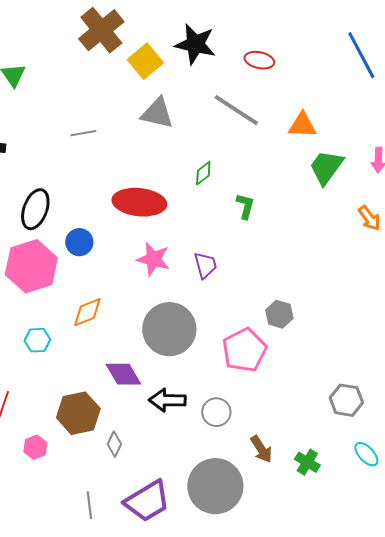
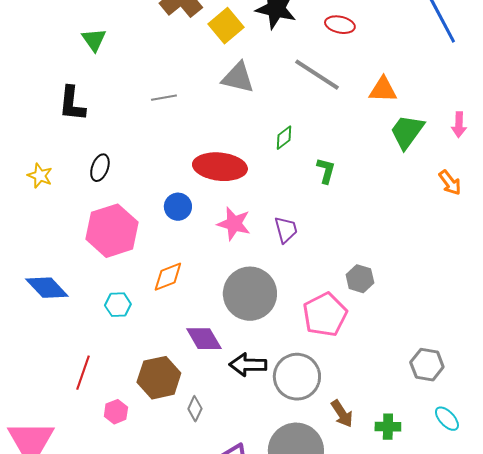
black ellipse: (35, 209) -> (100, 168), moved, size x0.7
blue circle: (79, 242) -> (178, 207), moved
gray circle: (216, 412) -> (297, 377), size x1.6
green cross: (307, 462) -> (388, 427), turned -30

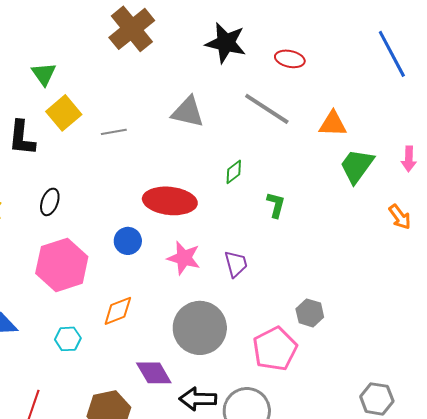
yellow square: (226, 26) -> (64, 113), moved

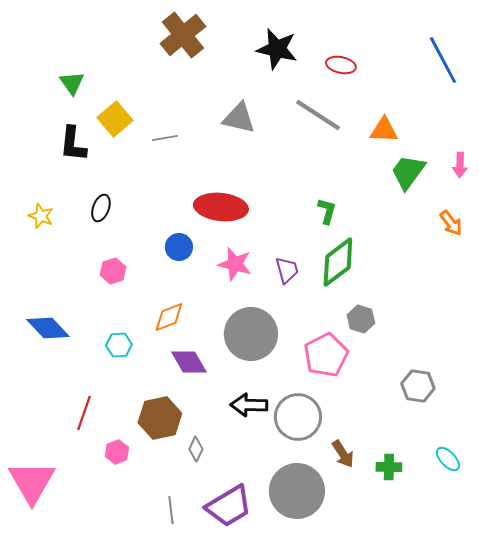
green triangle: (44, 74) -> (72, 83), moved
green diamond: (234, 172) -> (338, 262), moved, size x2.0
pink hexagon: (62, 265) -> (113, 271), size x0.5
purple diamond: (154, 373) -> (189, 362), moved
gray hexagon: (377, 399) -> (418, 386), moved

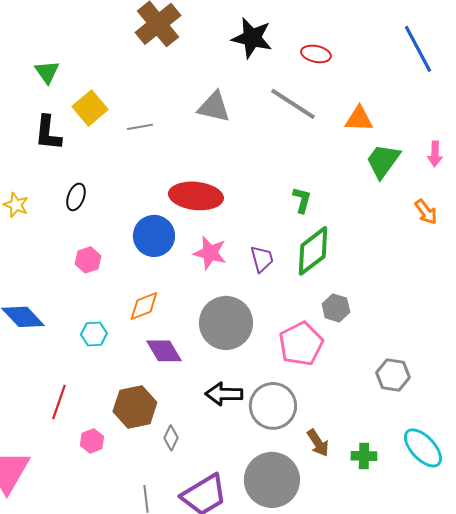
blue circle: (179, 247) -> (154, 236), size x1.5
cyan ellipse: (448, 459) -> (423, 448), size x1.6

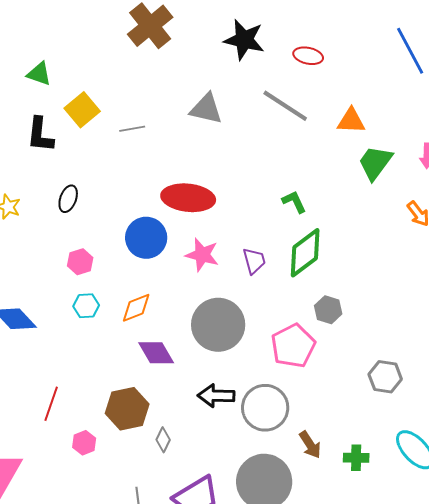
green triangle: (47, 72) -> (39, 74), turned -36
green L-shape: (302, 200) -> (294, 202), turned -40
cyan hexagon: (94, 334) -> (86, 306), moved

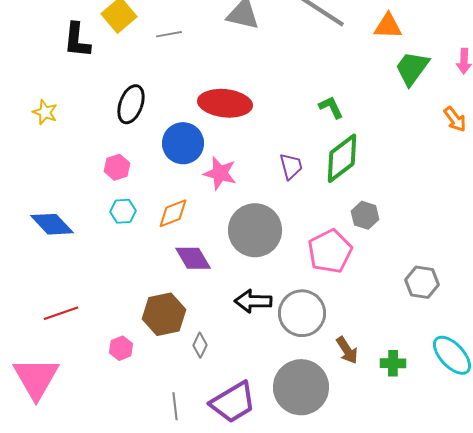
black ellipse: (68, 199) -> (131, 104), moved, size x1.4
pink star: (202, 255) -> (220, 173), moved
red line: (51, 404) -> (61, 313), moved, turned 52

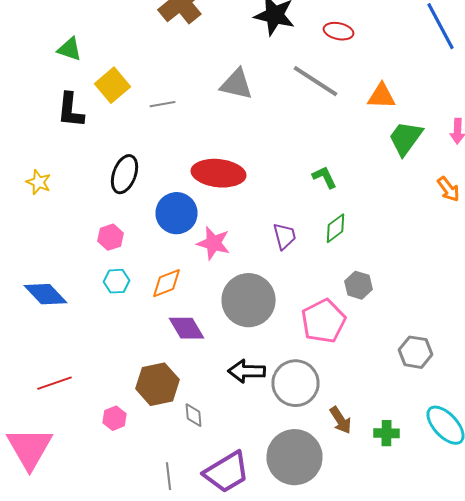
green diamond: (342, 158) -> (336, 228), size x0.6
gray diamond: (200, 345) -> (194, 415), turned -30

